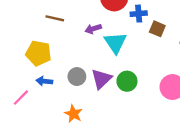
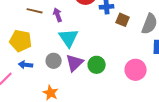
purple arrow: (93, 29) -> (58, 15), moved, turned 88
cyan triangle: (115, 43) -> (69, 38), moved

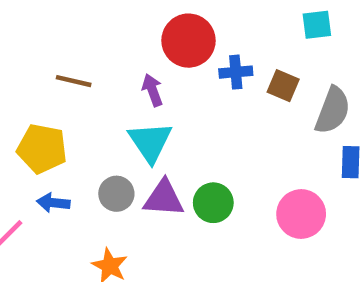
purple arrow: (58, 15) -> (152, 90), moved
brown square: (123, 20) -> (283, 86), moved
purple triangle: (75, 63) -> (164, 198), turned 48

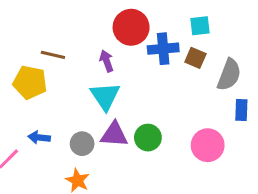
cyan square: (317, 25) -> (200, 26), moved
blue cross: (236, 72) -> (163, 49), size x1.4
yellow pentagon: (42, 149) -> (30, 82), moved
gray circle: (116, 194) -> (82, 144), moved

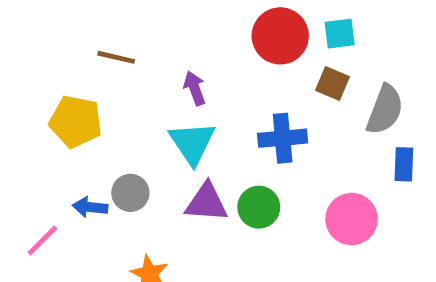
red circle: (131, 27) -> (280, 36), moved
blue cross: (163, 49) -> (283, 138), moved
brown line: (53, 55) -> (116, 57), moved
gray circle: (82, 144) -> (130, 193), moved

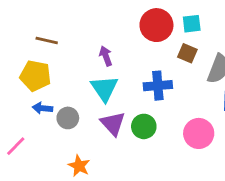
brown line: (116, 57) -> (47, 41), moved
purple triangle: (206, 202) -> (113, 124), turned 44
blue arrow: (90, 207) -> (42, 108), moved

